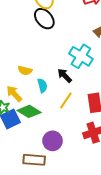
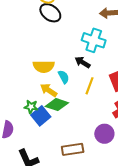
yellow semicircle: (25, 70) -> (44, 66), size x1.5
yellow arrow: (14, 94) -> (49, 90), moved
purple circle: (53, 141) -> (104, 134), moved

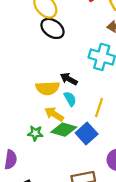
black arrow: (82, 62) -> (69, 79), moved
blue square: (41, 116) -> (87, 134), moved

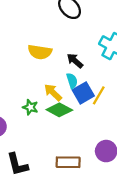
yellow semicircle: (48, 88) -> (40, 52), moved
blue square: (87, 134) -> (83, 93), moved

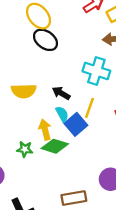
yellow arrow: (53, 92) -> (45, 130), turned 42
yellow line: (99, 95) -> (89, 108), moved

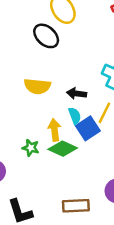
black ellipse: (46, 40) -> (46, 36), moved
black arrow: (61, 93) -> (77, 94), turned -30

